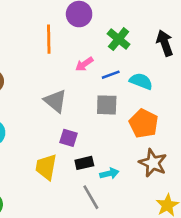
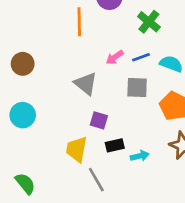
pink arrow: (84, 64) -> (115, 57), moved
gray line: (91, 197) -> (96, 180), moved

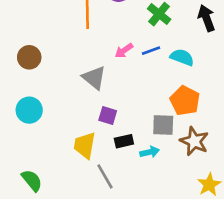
gray square: (137, 87) -> (163, 125), moved

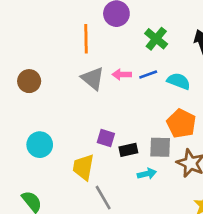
pink arrow: (124, 51) -> (122, 74), turned 36
gray triangle: (94, 78) -> (93, 78), moved
cyan circle: (29, 110) -> (40, 145), moved
black rectangle: (124, 141) -> (128, 150), moved

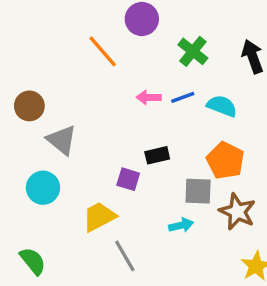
orange line: (86, 39) -> (103, 51), turned -40
gray triangle: (93, 78) -> (62, 140), moved
black rectangle: (128, 150) -> (157, 155), moved
yellow trapezoid: (83, 167) -> (99, 217), turned 52

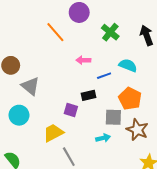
blue line: (183, 97) -> (104, 76), moved

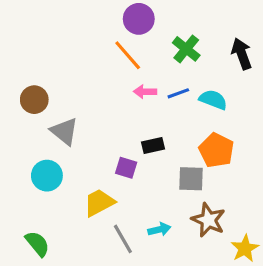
orange line: (55, 32) -> (128, 55), moved
blue line: (104, 76) -> (178, 93), moved
brown star: (137, 130) -> (208, 220), moved
cyan arrow: (103, 138) -> (159, 229), moved

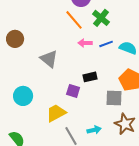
green cross: (186, 49) -> (101, 18), moved
brown circle: (34, 100) -> (15, 39), moved
gray triangle: (64, 131) -> (49, 59), moved

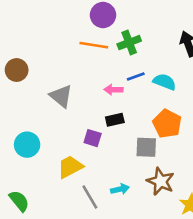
green cross: (101, 18) -> (129, 43), turned 30
orange line: (74, 20) -> (94, 45), turned -40
pink arrow: (85, 43) -> (113, 90), moved

